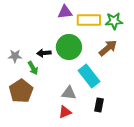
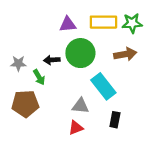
purple triangle: (65, 12) -> (68, 24), moved
brown arrow: (108, 48) -> (125, 54), turned 30
brown pentagon: (21, 91) -> (25, 104), turned 30

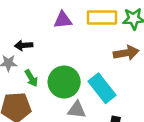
green circle: (80, 53) -> (64, 82), moved
black arrow: (52, 60) -> (24, 45), moved

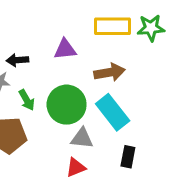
purple triangle: (63, 20) -> (65, 49), moved
brown arrow: (126, 53) -> (110, 72), moved

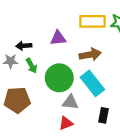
green arrow: (27, 100) -> (32, 66), moved

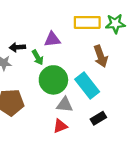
brown arrow: (90, 55) -> (101, 56), moved, turned 80
green arrow: (32, 66) -> (38, 57), moved
black rectangle: (104, 115) -> (98, 118), turned 48

